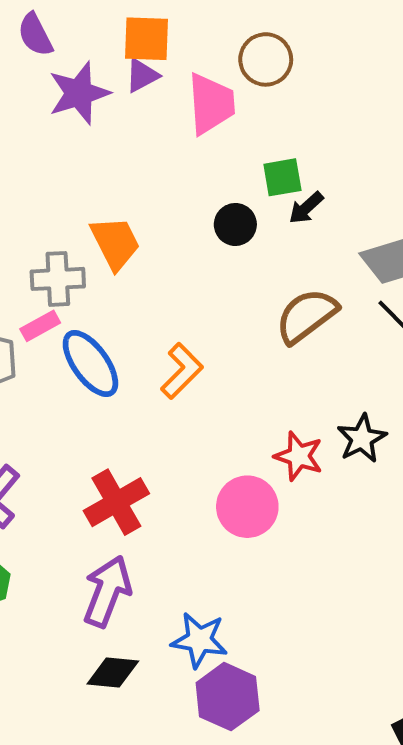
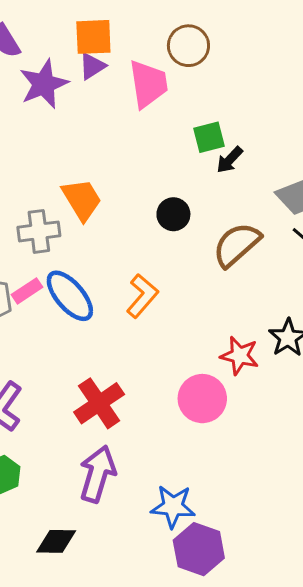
black circle: (235, 224) -> (173, 214), moved
pink rectangle: (40, 326) -> (27, 291), moved
black diamond: (113, 672) -> (56, 541), moved

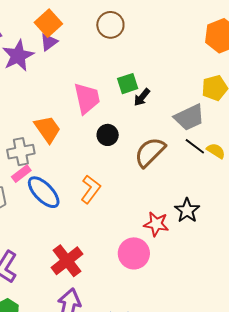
orange square: (93, 37) -> (48, 23), turned -36
pink trapezoid: (148, 84) -> (87, 98), moved
pink rectangle: (27, 291) -> (21, 174), moved

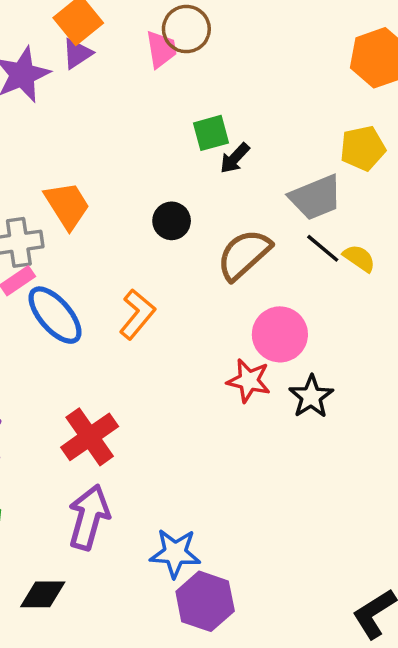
pink trapezoid: (87, 98) -> (161, 49), moved, size x0.7
black star: (187, 210) -> (311, 397), moved
pink circle: (134, 253) -> (280, 334), moved

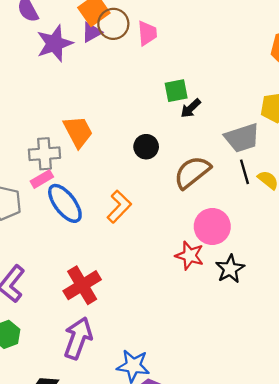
brown circle: (186, 29) -> (113, 24), moved
black line: (323, 248) -> (245, 172), turned 30

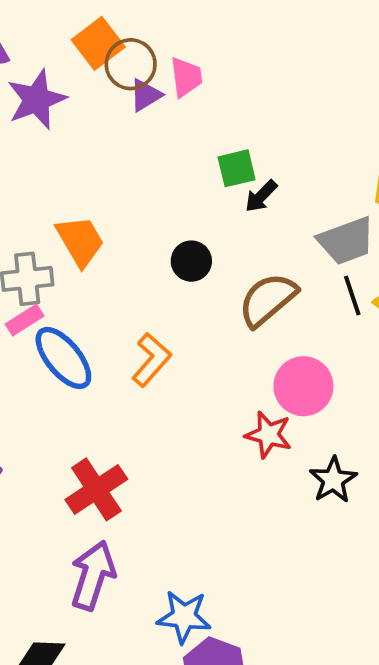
purple triangle: (92, 32) -> (146, 95), moved
black star: (230, 269) -> (333, 480), moved

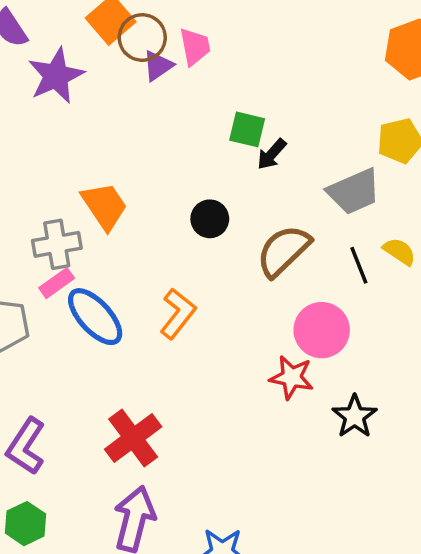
green square: (237, 168) -> (247, 129), turned 30
black line: (352, 296) -> (359, 265), moved

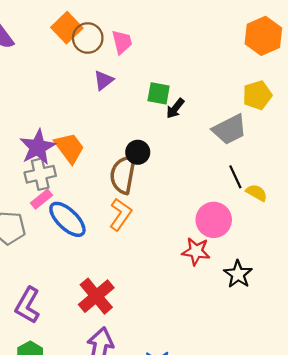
purple triangle: (158, 66) -> (103, 80), moved
purple star: (56, 76) -> (38, 147), moved
brown semicircle: (283, 251) -> (123, 175), moved, turned -33
yellow semicircle: (399, 251) -> (257, 193), moved

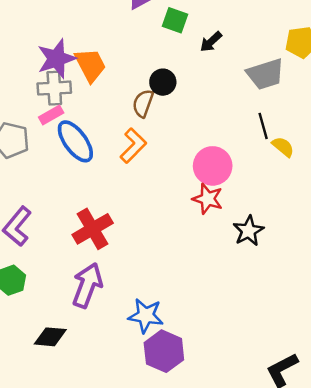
green square: (159, 93) -> (175, 20), moved
brown semicircle: (123, 175) -> (143, 103), size x0.7
pink circle: (214, 220) -> (213, 166), moved

